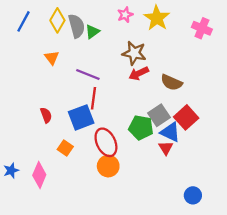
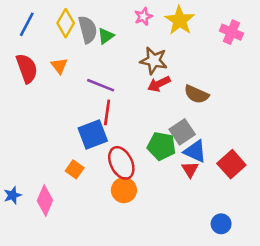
red semicircle: (46, 115) -> (27, 68), moved, size x1.6
red square: (186, 117) -> (231, 164), moved

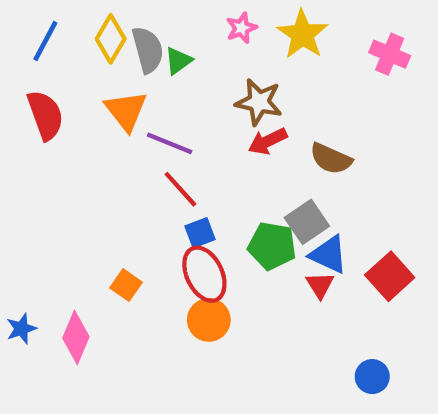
orange triangle: (59, 66) -> (126, 111), moved, size x1.5
red line: (107, 112) -> (180, 189), turned -50
blue square: (93, 134) -> (200, 233), moved, size x0.6

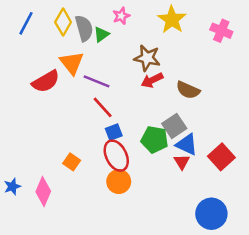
pink star: (241, 28) -> (121, 16), moved
red semicircle: (45, 115) -> (46, 81), moved, turned 80
blue circle: (372, 377) -> (211, 214), size x1.6

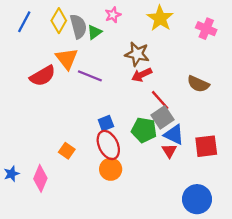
brown semicircle: (188, 90) -> (198, 84), moved
red line: (103, 107) -> (160, 100), moved
red square: (221, 157) -> (206, 146), turned 35

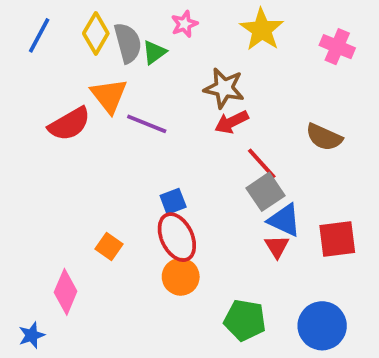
green pentagon: (144, 130) -> (245, 320), moved
blue star: (12, 174) -> (32, 335), moved

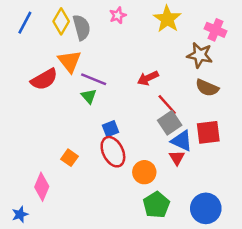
green triangle: (154, 52) -> (89, 96), moved, turned -35
brown star: (224, 88) -> (200, 55), moved
red square: (337, 239) -> (208, 132), moved
orange circle: (181, 277) -> (144, 172), moved
green pentagon: (245, 320) -> (156, 205), turned 30

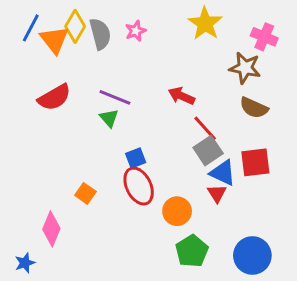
pink star: (118, 15) -> (136, 31), moved
orange triangle: (70, 61) -> (54, 40), moved
red arrow: (148, 78) -> (181, 96), turned 50

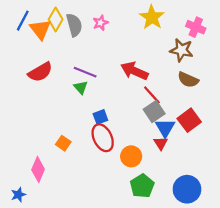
red arrow: (181, 96) -> (134, 71), size x1.4
red square: (255, 162) -> (189, 120), turned -30
blue triangle: (223, 173) -> (165, 128), turned 35

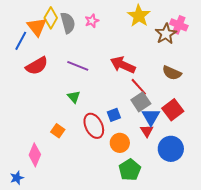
blue line: (23, 21) -> (21, 41), moved
brown star: (182, 50) -> (166, 34), moved, turned 30
green triangle: (81, 87) -> (74, 97), moved
blue square: (100, 117) -> (114, 115), moved
blue circle: (187, 189) -> (171, 149), moved

